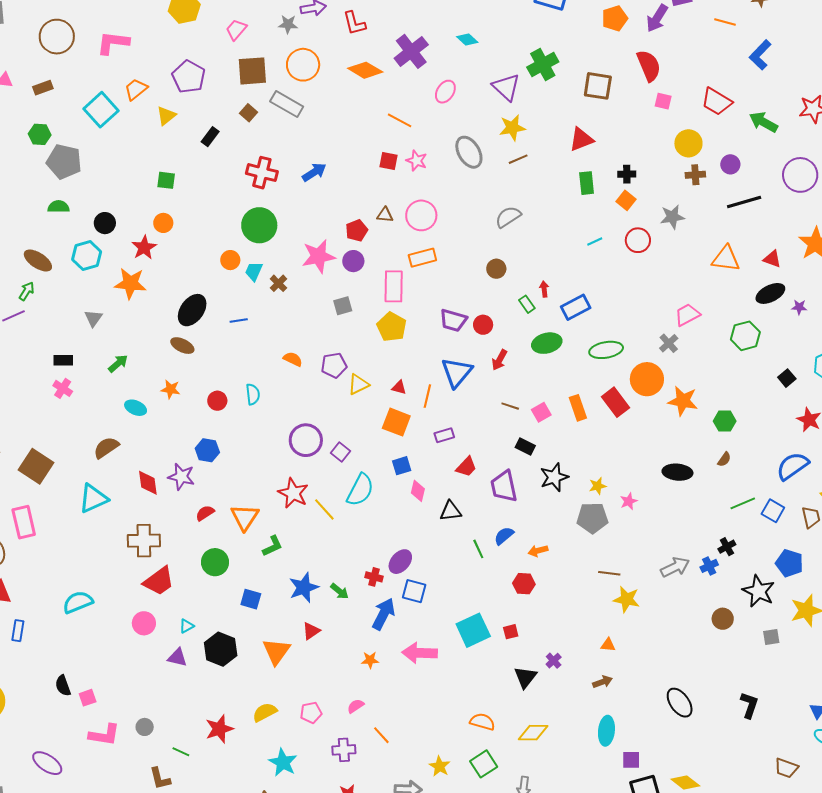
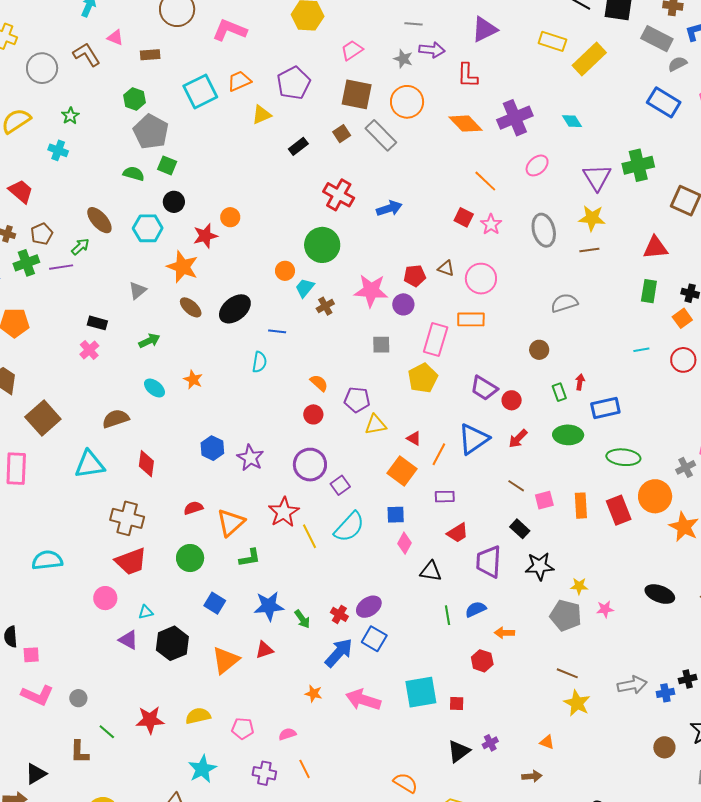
green square: (166, 180) -> (167, 165), moved
brown ellipse: (182, 346) -> (191, 307), moved
cyan semicircle: (253, 394) -> (259, 362), moved
red circle: (217, 401) -> (313, 414), moved
purple star: (181, 477) -> (250, 458), moved

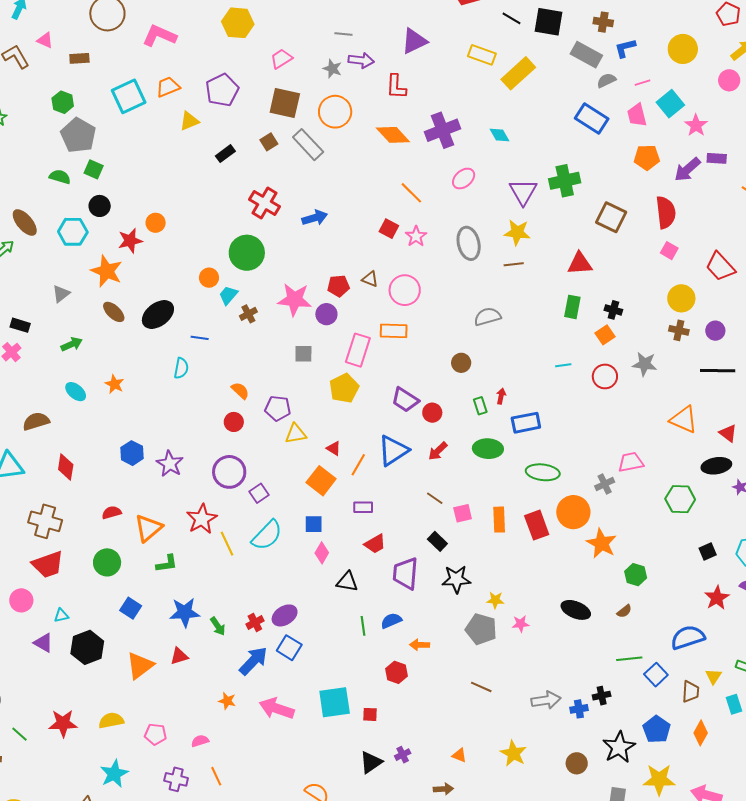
red cross: (339, 614) -> (255, 623), turned 30
yellow star: (577, 703) -> (513, 753), moved

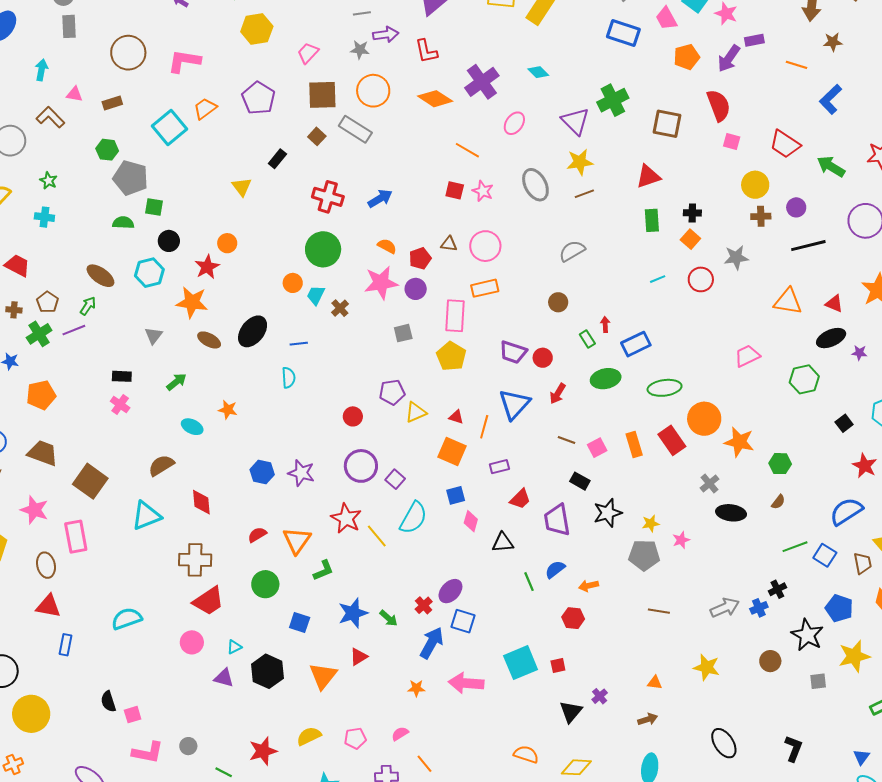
yellow triangle: (189, 121) -> (242, 187), moved, turned -30
orange semicircle: (240, 391) -> (387, 246), moved
gray cross: (605, 484) -> (710, 483), moved

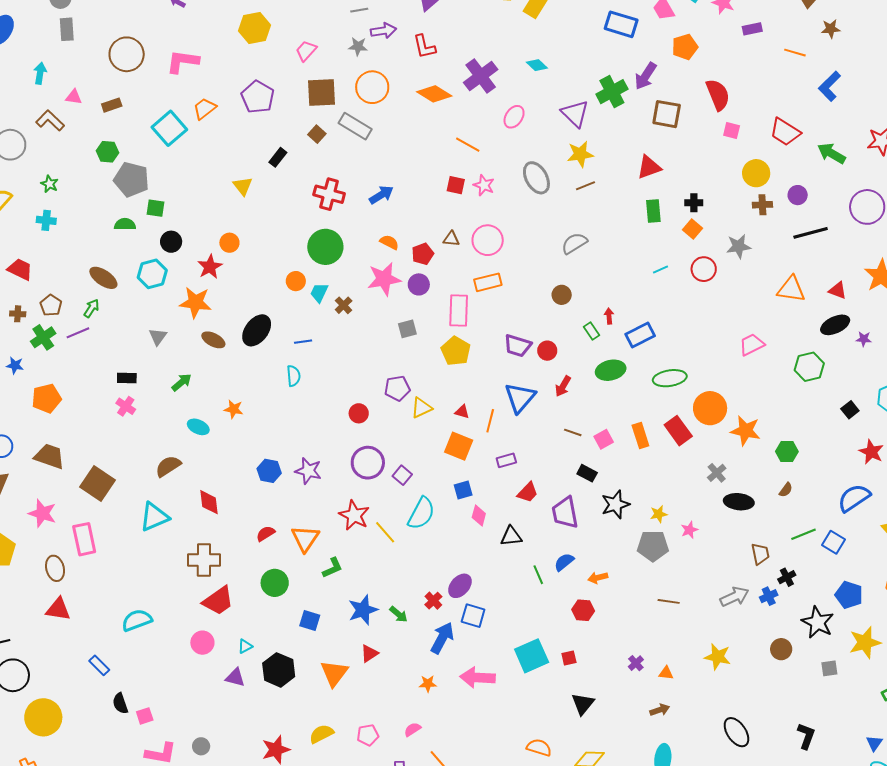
purple arrow: (729, 58) -> (646, 76), moved
brown trapezoid: (863, 563) -> (760, 554), moved
blue rectangle: (66, 645) -> (99, 665), moved, turned -55
purple cross: (600, 696) -> (636, 663), moved

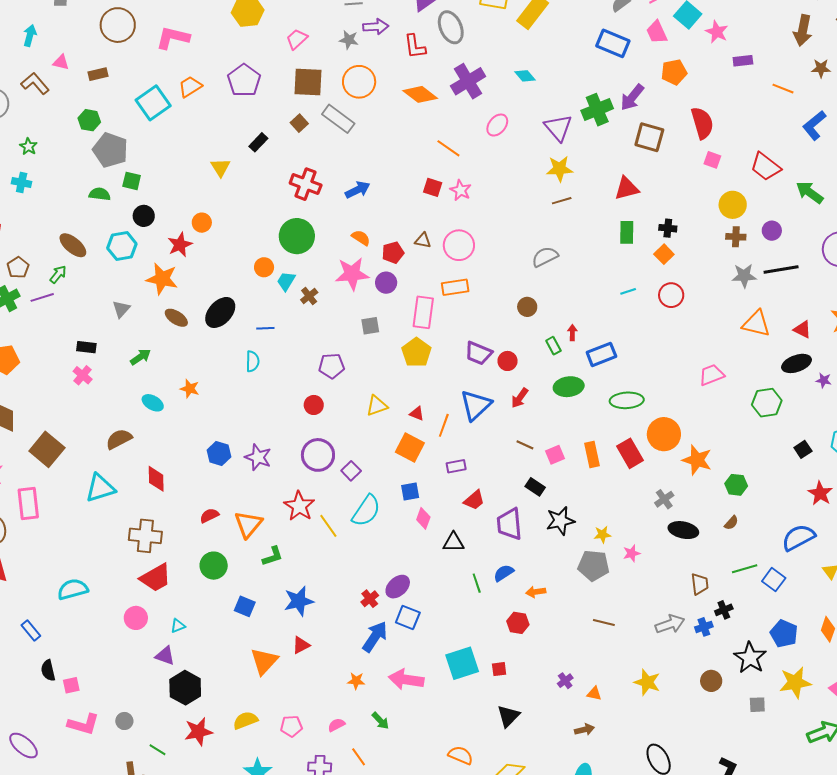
gray ellipse: (536, 178) -> (451, 27), moved
gray star: (739, 246) -> (744, 276), moved
purple pentagon: (397, 388) -> (332, 366), moved
green arrow: (399, 614) -> (380, 721), moved
black hexagon: (279, 670) -> (185, 688), moved

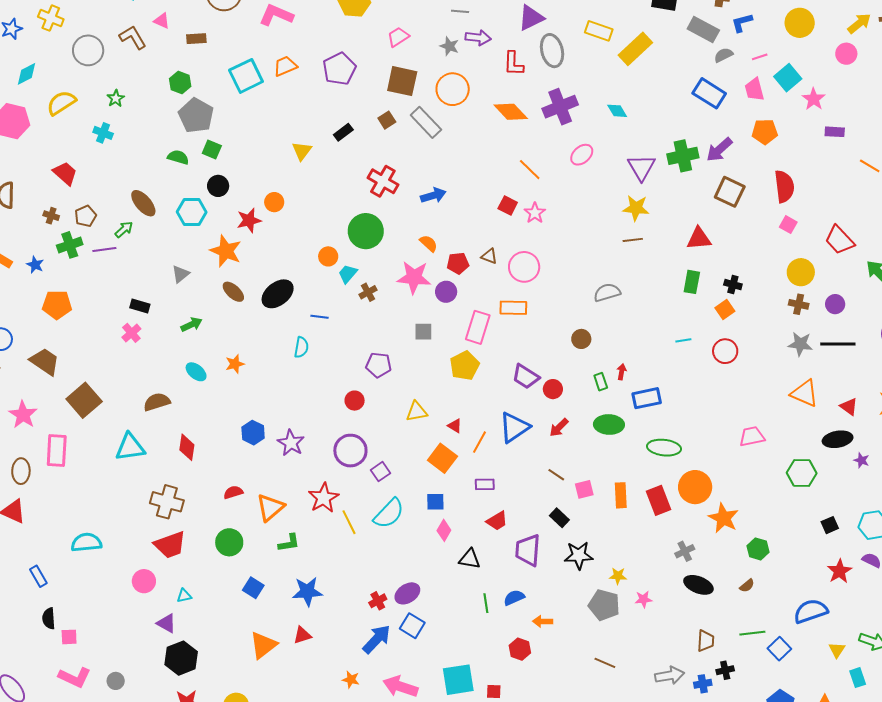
orange star: (190, 389) -> (235, 364), turned 30

